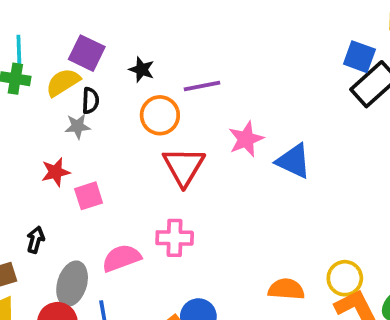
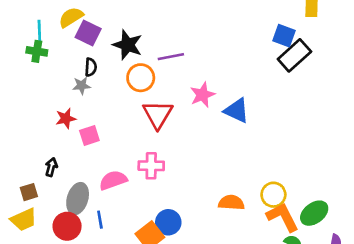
black star: (142, 70) -> (128, 45), size x1.6
yellow semicircle: (63, 82) -> (71, 17), moved

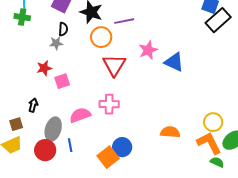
yellow circle: (273, 195) -> (213, 122), moved

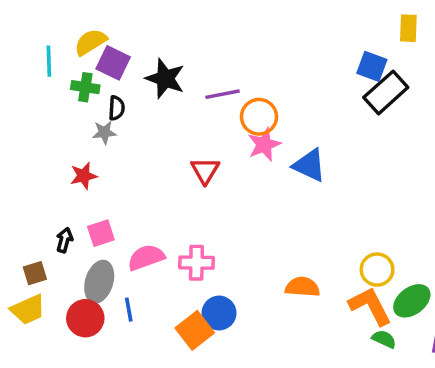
green cross: (22, 17) -> (85, 87), moved
orange circle: (101, 37) -> (259, 117), moved
red triangle: (114, 65) -> (205, 171), size x0.7
pink square: (62, 81) -> (101, 233), moved
pink cross: (109, 104) -> (196, 263), moved

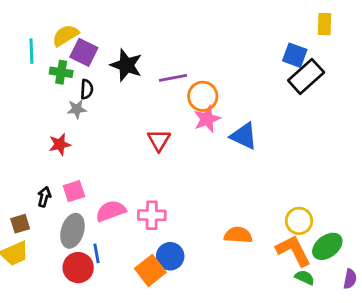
red circle: (85, 318) -> (78, 268), moved

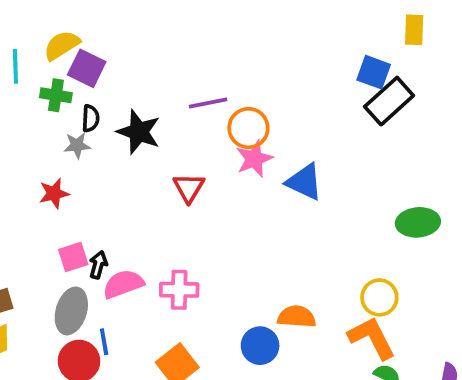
black star: (126, 65) -> (139, 132), moved
black arrow: (44, 197) -> (98, 265), moved
green ellipse: (327, 246) -> (418, 222), moved, turned 32
blue circle: (170, 256) -> (260, 346), moved

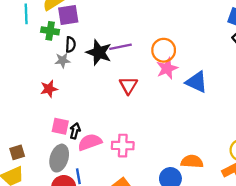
purple square: (87, 68) -> (68, 15), turned -35
purple line: (208, 103) -> (120, 47), moved
pink square: (73, 257) -> (60, 126), turned 30

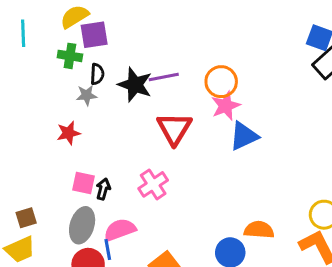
cyan line: (26, 14) -> (23, 33), moved
blue triangle: (197, 82) -> (244, 136), moved, turned -50
red triangle: (128, 85) -> (174, 128), size x1.4
pink semicircle: (90, 142) -> (120, 230), moved
pink cross: (123, 146) -> (153, 184), moved, turned -35

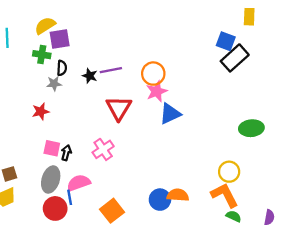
black star: (135, 85) -> (90, 76), size x0.6
orange semicircle: (259, 230) -> (178, 195), moved

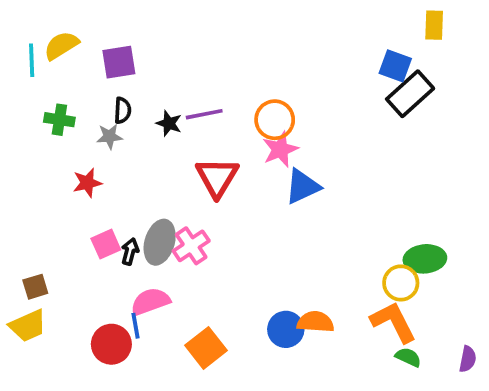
yellow semicircle: (45, 26) -> (61, 45), moved
green cross: (42, 55) -> (59, 120), moved
green ellipse: (251, 128) -> (425, 259), moved
pink square: (52, 148) -> (106, 244), turned -36
gray ellipse: (51, 179) -> (160, 242), moved

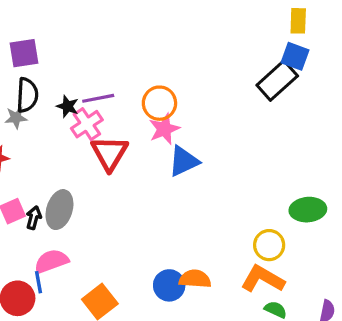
blue square: (395, 66) -> (295, 56), moved
black semicircle: (123, 110) -> (27, 95), size x1.5
pink cross: (191, 246) -> (87, 124), moved
green ellipse: (425, 259) -> (308, 210), moved
orange L-shape: (393, 322) -> (263, 279), turned -33

